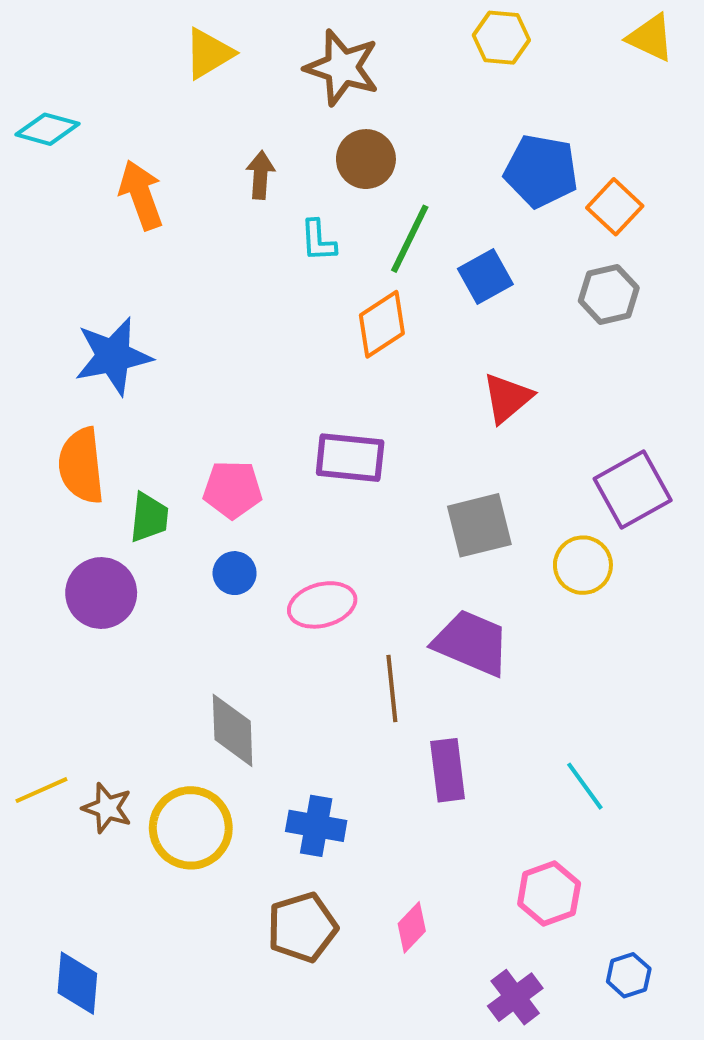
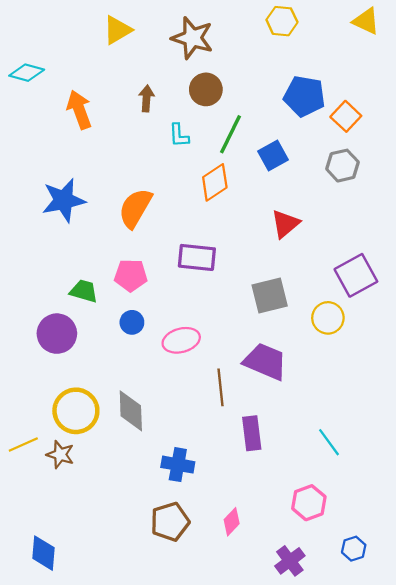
orange semicircle: (81, 466) -> (135, 208), moved, turned 36
green trapezoid: (149, 517) -> (84, 291), turned -80
yellow circle: (191, 828) -> (76, 411), moved

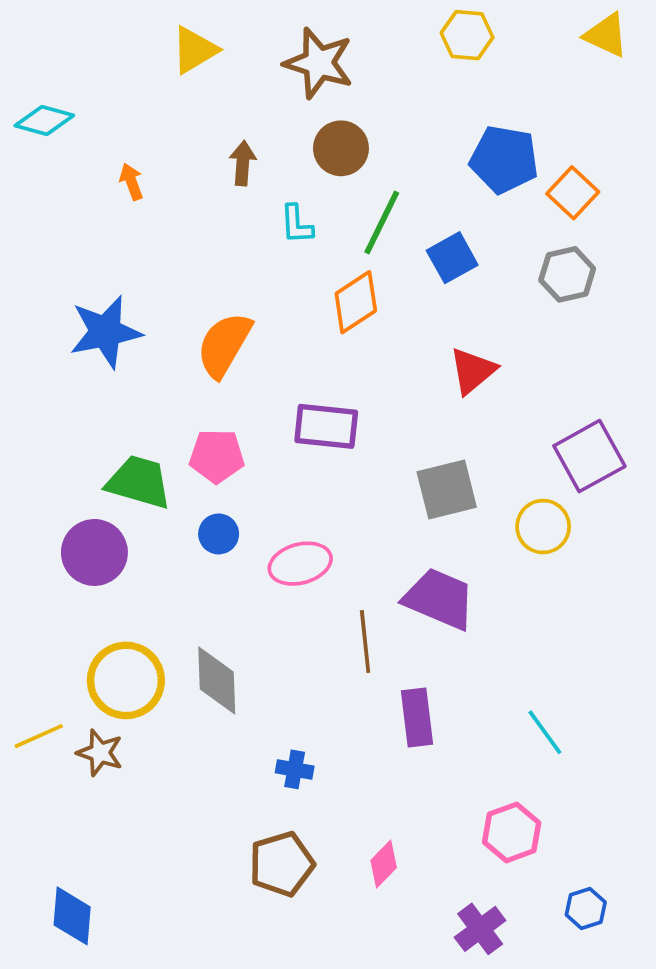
orange arrow: (79, 110) -> (131, 182), size x0.6
green trapezoid: (84, 291) -> (139, 482), size x1.4
blue cross: (178, 465) -> (295, 769), size x0.7

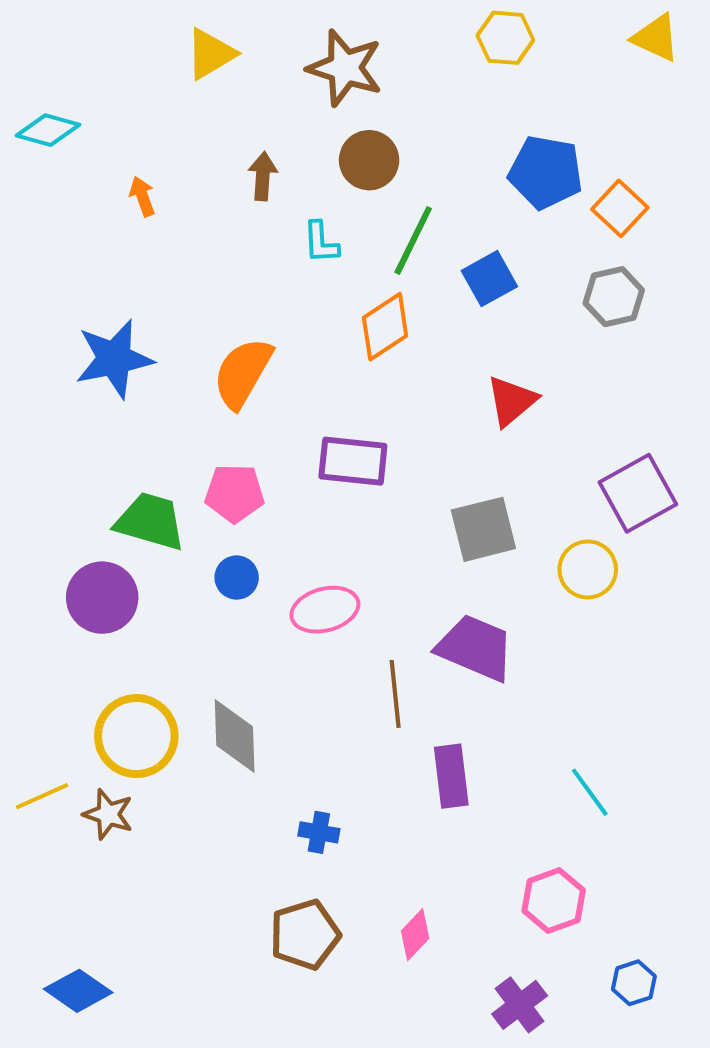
blue diamond: (72, 916) -> (78, 991), turned -60

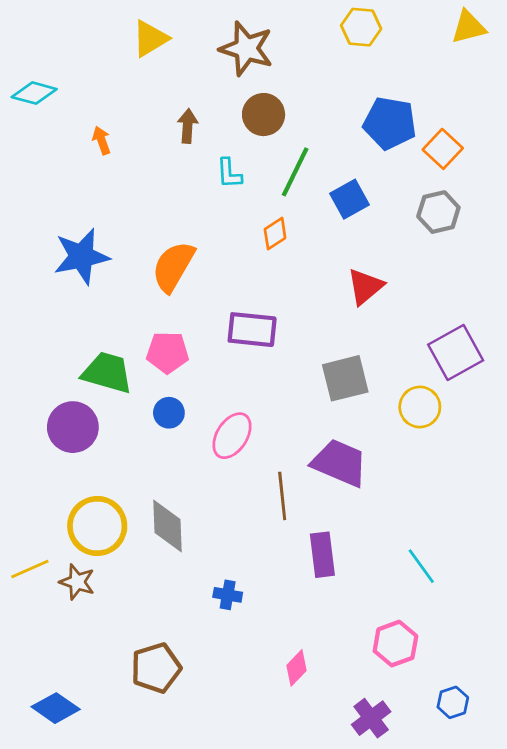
yellow triangle: (656, 38) -> (469, 27), turned -39
orange diamond: (385, 327) -> (275, 234), size x0.7
pink ellipse: (325, 610) -> (232, 436), turned -42
brown pentagon: (305, 935) -> (156, 668), moved

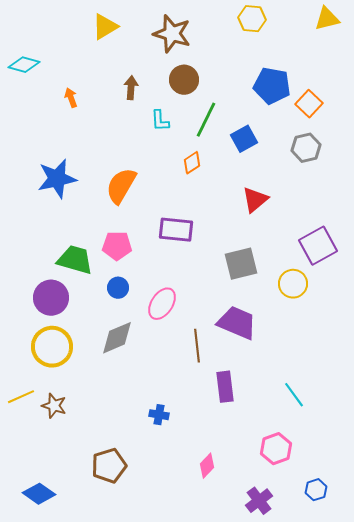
yellow circle: (97, 526) -> (52, 347), moved
gray diamond: (167, 526) -> (117, 338), moved, turned 69

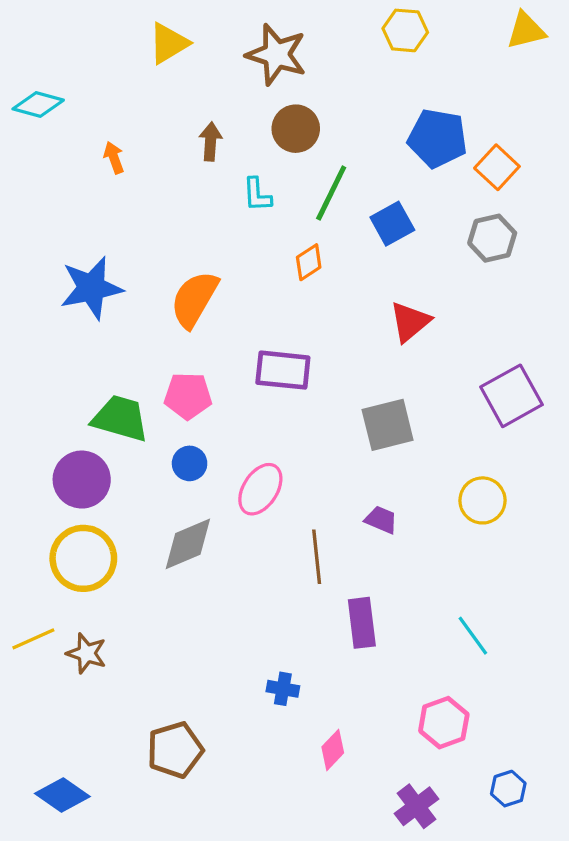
yellow circle: (293, 284) -> (482, 500), moved
purple trapezoid: (237, 323) -> (381, 520), size x0.5
blue cross: (159, 415) -> (283, 689), moved

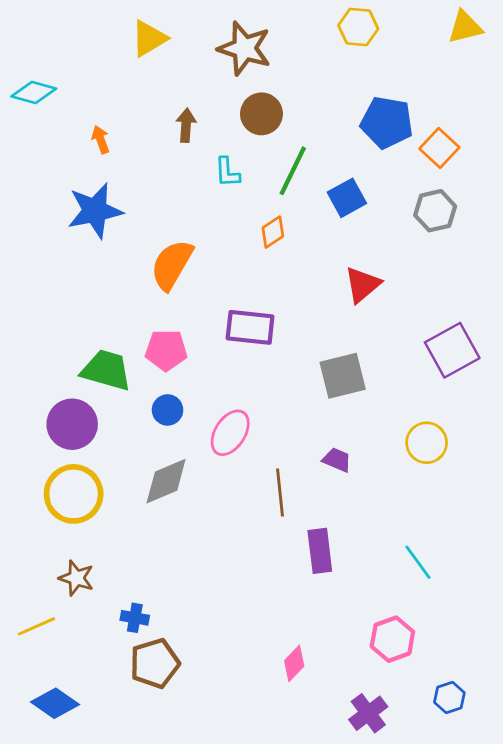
blue star: (91, 288) -> (95, 211), moved
yellow line: (33, 639) -> (37, 626), moved
blue cross: (283, 689) -> (135, 618), moved

